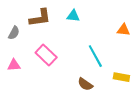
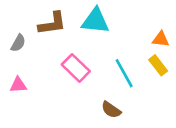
cyan triangle: (73, 16) -> (95, 21), size x1.6
pink rectangle: (46, 55) -> (76, 68), moved
yellow rectangle: (121, 77) -> (158, 65), moved, turned 42

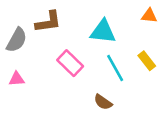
cyan triangle: (95, 21) -> (103, 32), moved
orange triangle: (161, 39) -> (149, 16), moved
gray semicircle: (18, 43) -> (17, 40), size x1.5

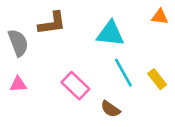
gray semicircle: (17, 40) -> (18, 43), turned -50
yellow rectangle: (147, 61) -> (157, 79), moved
pink rectangle: (70, 63) -> (75, 86), moved

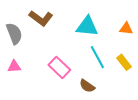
orange triangle: (160, 17) -> (126, 28), moved
brown L-shape: (52, 23) -> (41, 18), turned 45

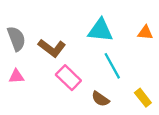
brown L-shape: (41, 18) -> (52, 48), moved
yellow rectangle: (124, 62) -> (143, 98), moved

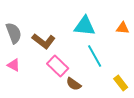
pink triangle: (16, 76) -> (14, 65), turned 32
brown semicircle: (100, 99) -> (74, 84), moved

